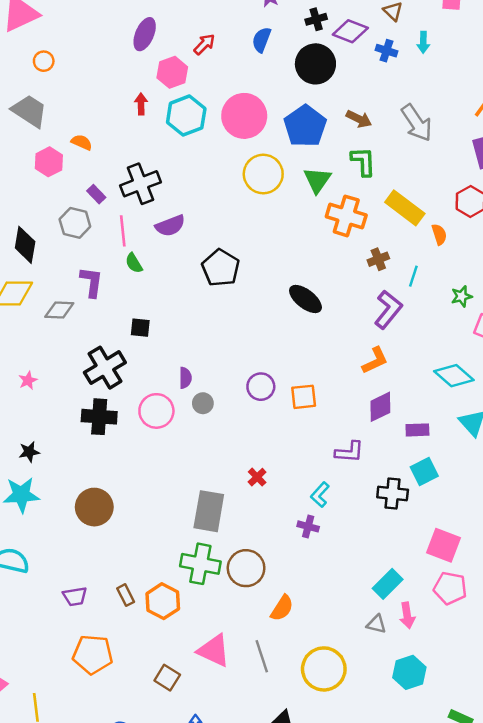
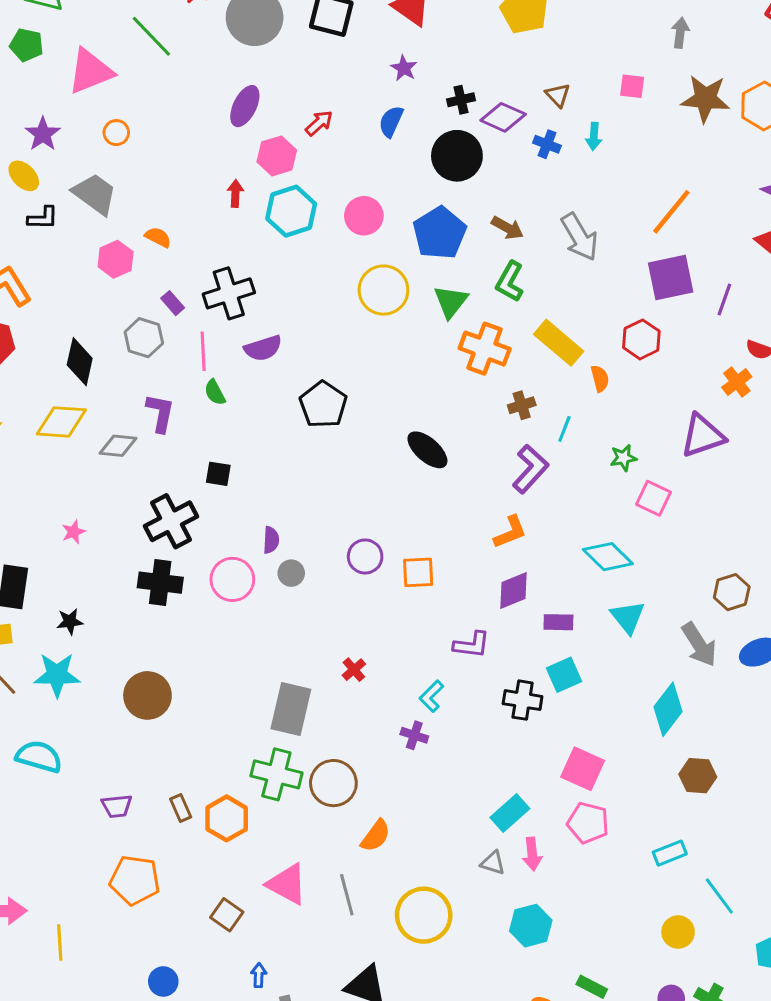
pink circle: (244, 116) -> (364, 216), size x0.7
green L-shape: (363, 161) -> (510, 282), turned -152

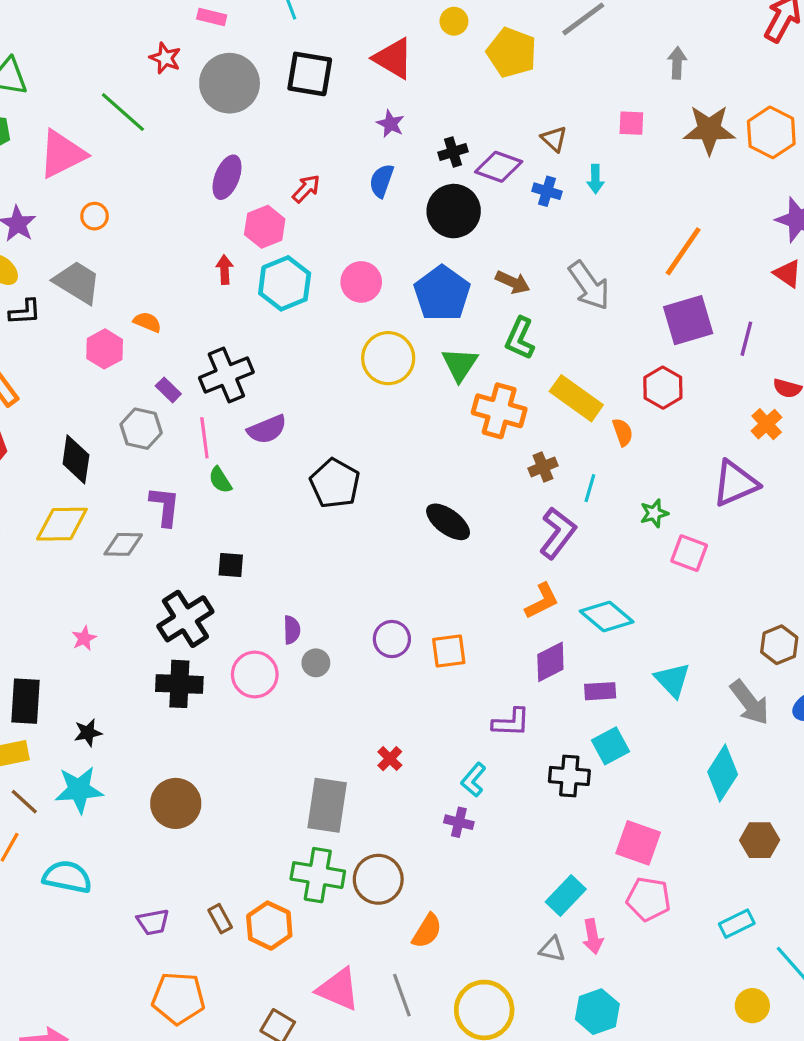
cyan diamond: (608, 557) -> (607, 616), moved

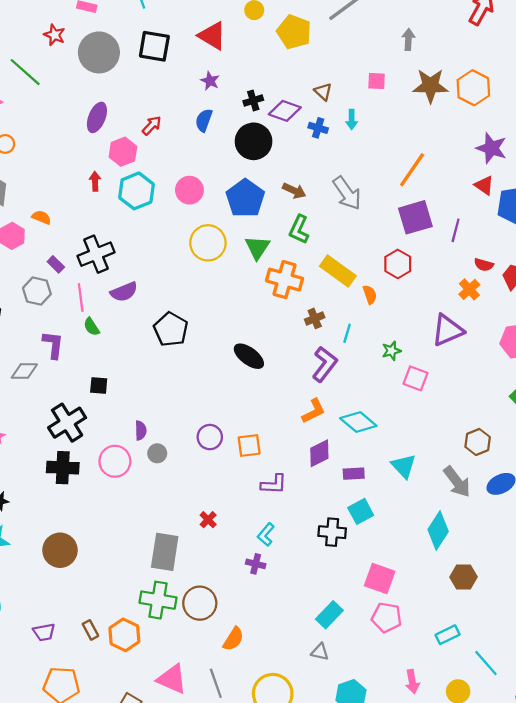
purple L-shape: (511, 722) -> (274, 484), moved
pink arrow: (593, 937) -> (412, 682), moved

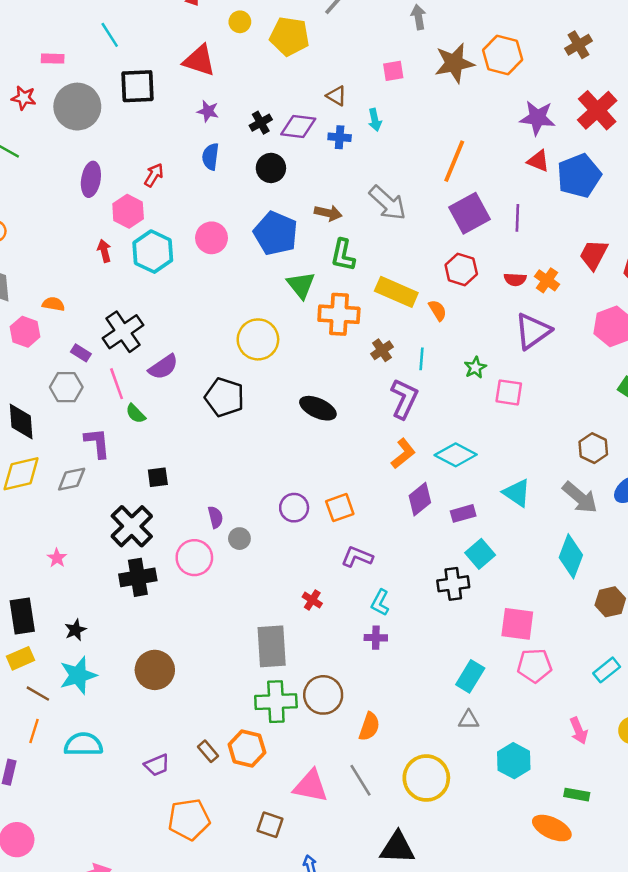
black circle: (254, 141) -> (271, 168), size x0.7
yellow circle: (208, 243) -> (258, 339), moved
red semicircle: (484, 265) -> (515, 279), moved
purple L-shape: (274, 484) -> (357, 557), moved, turned -148

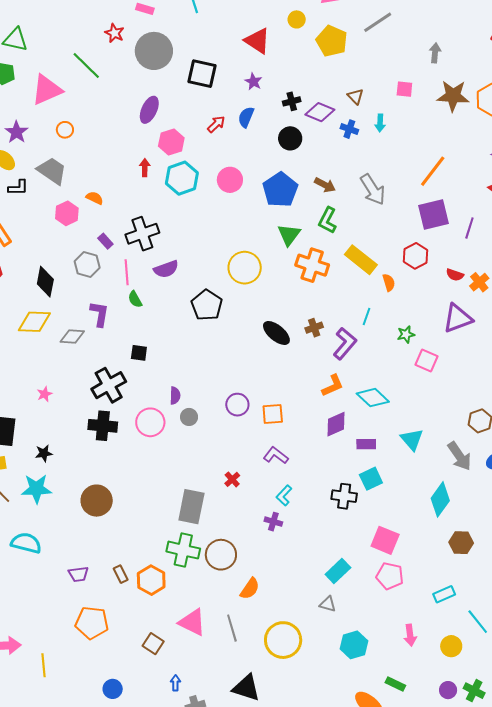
black square: (137, 86) -> (202, 74), moved
red arrow: (154, 175) -> (216, 124), moved
brown cross: (382, 350) -> (314, 328), moved

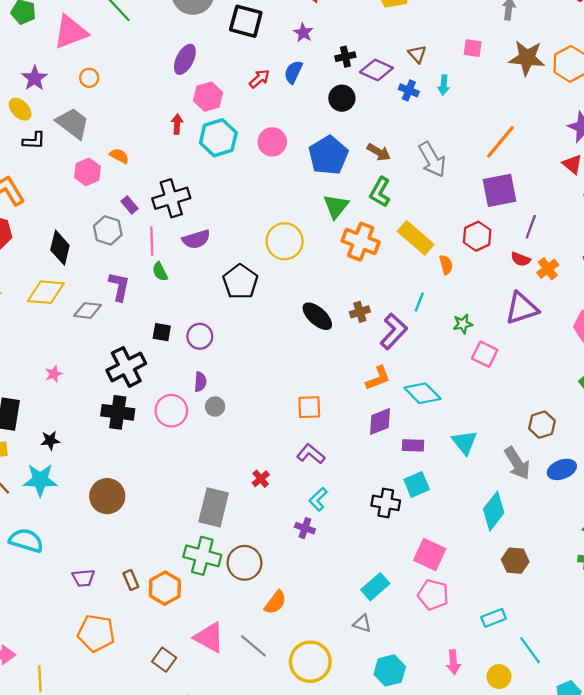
purple line: (469, 228) -> (531, 227), moved
purple circle: (237, 405) -> (200, 336), moved
gray line: (232, 628) -> (253, 646), turned -36

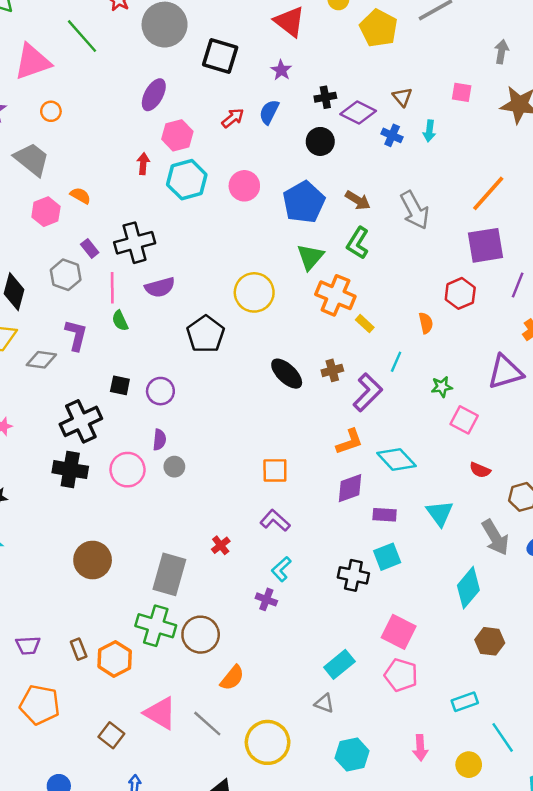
yellow rectangle: (416, 238) -> (365, 324), moved, size x0.5
red semicircle: (521, 259) -> (480, 470), moved
brown circle: (107, 496) -> (93, 560), moved

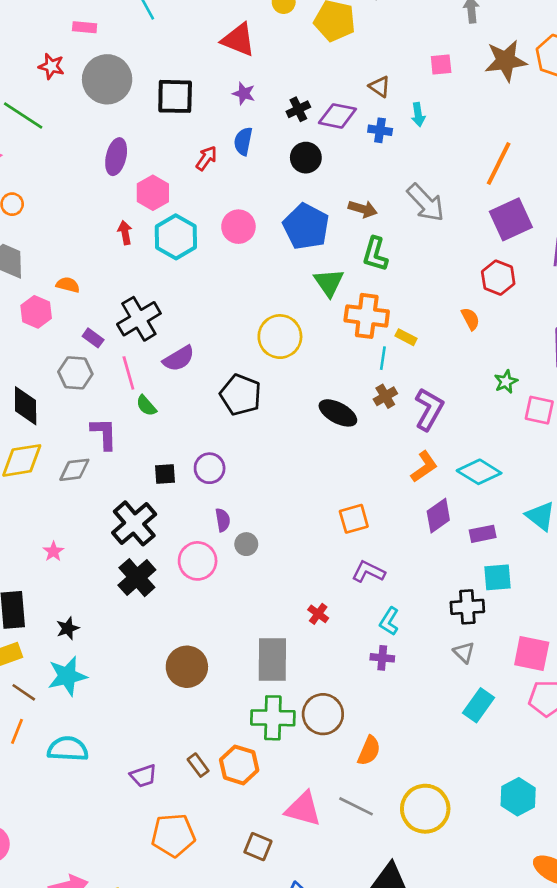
cyan line: (396, 362) -> (383, 358), moved
black cross: (70, 470) -> (137, 578), turned -36
cyan square: (387, 557) -> (498, 577), turned 32
gray triangle: (324, 703) -> (464, 652), moved, turned 40

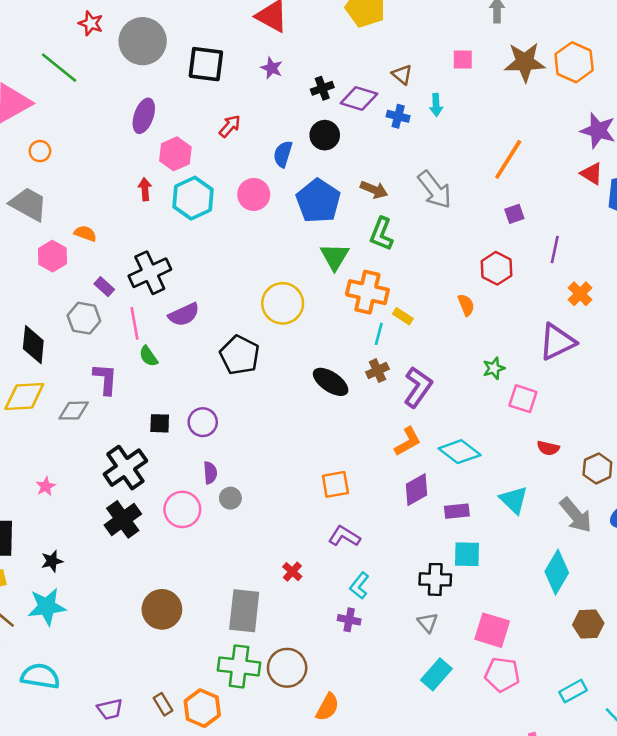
blue semicircle: (243, 141) -> (283, 154), moved
purple square: (511, 219) -> (514, 214), size x0.5

